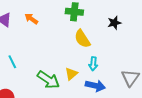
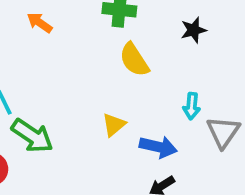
cyan arrow: (93, 64) -> (192, 106), moved
green arrow: (48, 80) -> (32, 136), moved

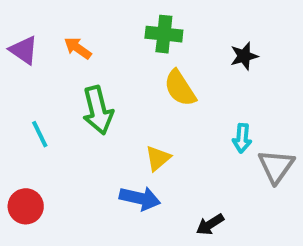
green arrow: (32, 136) -> (98, 110), moved, turned 42
blue arrow: (158, 147) -> (140, 198), moved

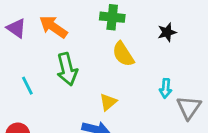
orange arrow: (78, 48) -> (53, 27), size x1.5

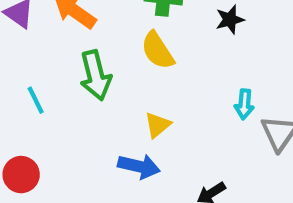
black star: (167, 32) -> (230, 20), moved
yellow semicircle: (123, 54) -> (158, 51), moved

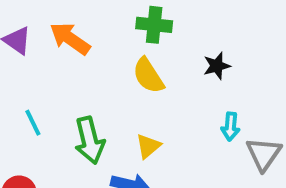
black star: (230, 20) -> (217, 66), moved
green arrow: (96, 75) -> (90, 140), moved

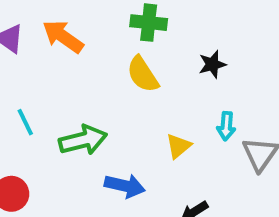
green arrow: (90, 140) -> (83, 140), turned -90
yellow triangle: (148, 146) -> (178, 146), moved

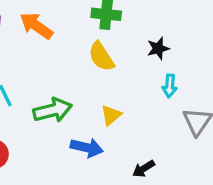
cyan arrow: (226, 126) -> (170, 86), moved
yellow triangle: (178, 146) -> (111, 115), moved

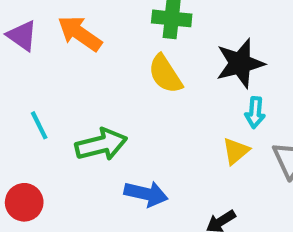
black star: (158, 48) -> (240, 63), size x1.6
yellow triangle: (111, 115) -> (236, 151), moved

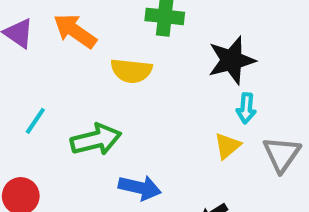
yellow semicircle: (165, 74) -> (131, 71), moved, turned -51
cyan line: (39, 125) -> (35, 121), turned 60

